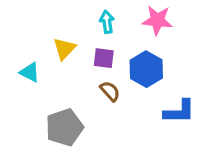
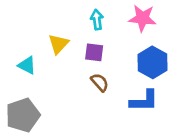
blue hexagon: (146, 69) -> (153, 62), moved
blue L-shape: (179, 112) -> (144, 101), moved
gray pentagon: (64, 127) -> (23, 115), moved

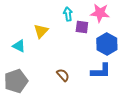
purple square: (94, 52) -> (82, 27), moved
brown semicircle: (100, 82) -> (63, 75), moved

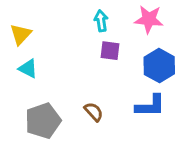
purple square: (82, 27) -> (110, 51), moved
yellow triangle: (41, 31) -> (21, 34), moved
gray pentagon: (16, 81) -> (43, 121), moved

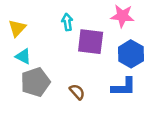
cyan arrow: (101, 21) -> (67, 22), moved
purple square: (110, 51) -> (91, 42), size x1.6
gray pentagon: (43, 121) -> (35, 82), moved

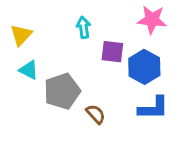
purple square: (91, 42) -> (112, 52), size x0.7
blue hexagon: (131, 54) -> (144, 67), moved
gray pentagon: (35, 82) -> (62, 91), moved

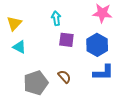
purple square: (112, 52) -> (66, 40), moved
gray pentagon: (62, 91) -> (36, 83), moved

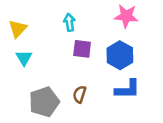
cyan triangle: (19, 47) -> (24, 58), turned 32
brown semicircle: (64, 77) -> (80, 94), turned -120

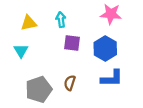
yellow triangle: (18, 29) -> (29, 23), moved, turned 35

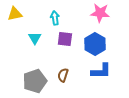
yellow triangle: (29, 23) -> (15, 14), moved
cyan triangle: (21, 51) -> (35, 38), moved

